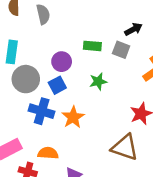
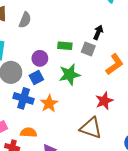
gray semicircle: (43, 14) -> (25, 20), turned 35
black arrow: (133, 29) -> (98, 32), turned -40
green star: (98, 81) -> (69, 75), size x1.5

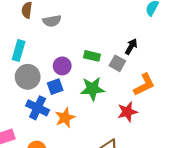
gray semicircle: (25, 20) -> (52, 21), turned 49
red star: (104, 101) -> (127, 112), moved

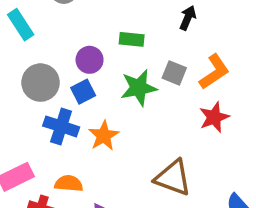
cyan rectangle: (19, 51) -> (21, 25), moved, turned -42
gray square: (117, 63) -> (174, 73), moved
red star: (127, 112) -> (214, 117), moved

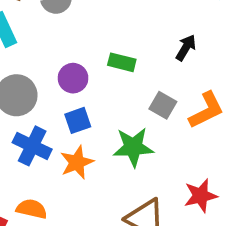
green star: (139, 88) -> (133, 147), moved
blue square: (83, 92) -> (78, 120), moved
red star: (214, 117) -> (201, 196), moved

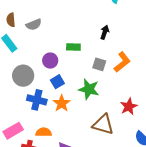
green star: (133, 147) -> (89, 89), turned 30

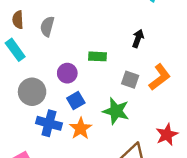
gray semicircle: (34, 25) -> (47, 26), turned 126

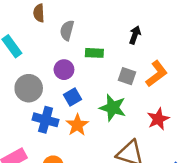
brown semicircle: (18, 20) -> (39, 13), moved
gray semicircle: (47, 26) -> (67, 30), moved
red star: (167, 134) -> (158, 119), moved

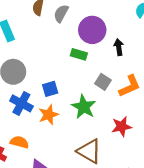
gray semicircle: (67, 30) -> (61, 13), moved
black arrow: (135, 35) -> (119, 47), turned -42
purple circle: (64, 70) -> (92, 30), moved, size x1.5

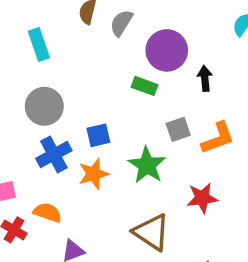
gray square: (103, 82) -> (178, 129), turned 35
blue cross: (21, 103) -> (54, 154), turned 30

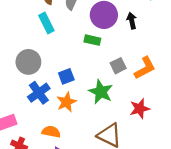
cyan rectangle: (39, 44) -> (46, 23), moved
black arrow: (205, 78) -> (132, 21), moved
orange semicircle: (47, 212) -> (51, 132), moved

